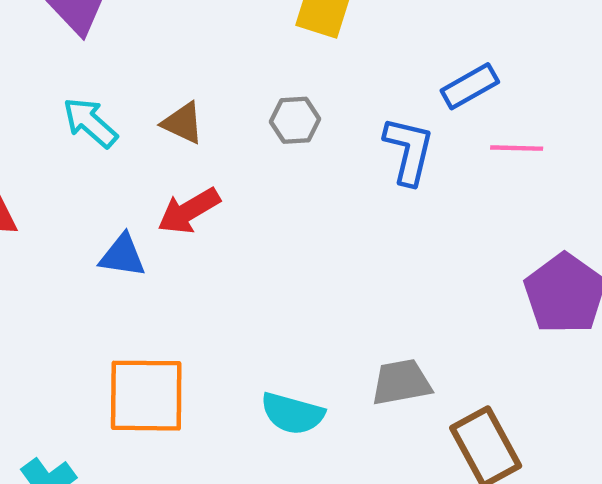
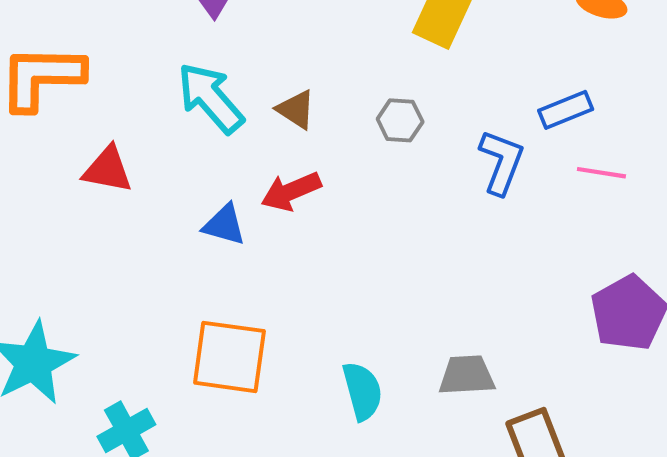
cyan arrow: (90, 123) -> (211, 98), size x1.4
cyan semicircle: (292, 413) -> (362, 391), turned -128

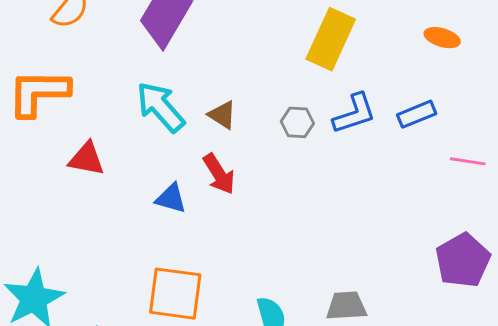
blue L-shape: (501, 162) -> (354, 114), moved, turned 51
pink line: (601, 173) -> (468, 161), moved
red arrow: (291, 191) -> (219, 174), turned -99

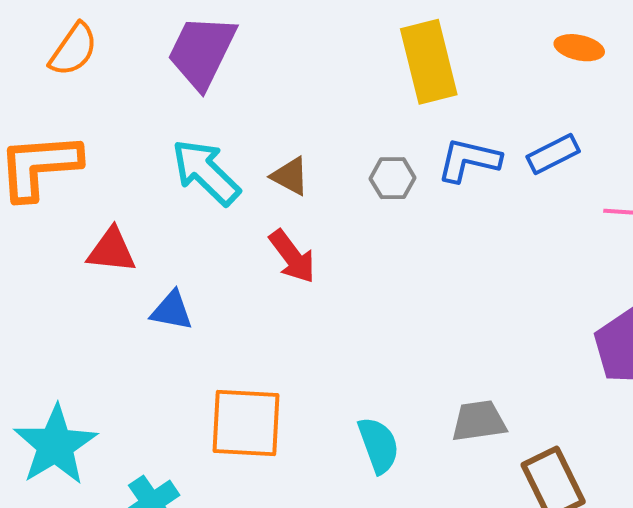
yellow rectangle: (331, 39) -> (429, 62), turned -34
blue L-shape: (354, 114) -> (469, 160), turned -144
blue triangle: (171, 198) -> (172, 311), moved

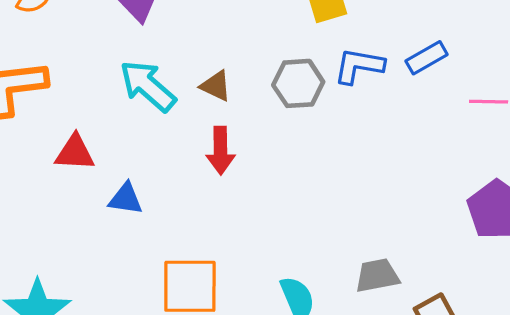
gray hexagon: (393, 178) -> (298, 83), size x1.4
red arrow: (292, 256) -> (221, 150), turned 39

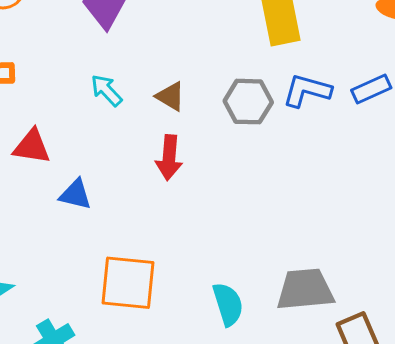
cyan arrow: (148, 86) -> (106, 90), size x0.6
gray trapezoid: (377, 276) -> (305, 290), size x1.4

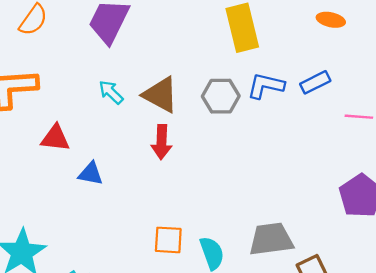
brown triangle: (170, 96) -> (161, 95), size x1.6
orange square: (128, 283) -> (168, 240), moved, size x0.7

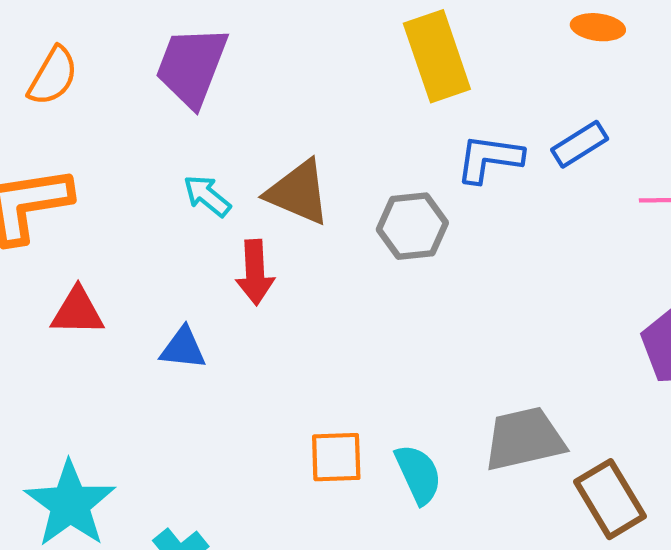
gray hexagon: (221, 96) -> (412, 226), moved
red triangle: (55, 138) -> (77, 312), moved
red arrow: (162, 142) -> (255, 272), moved

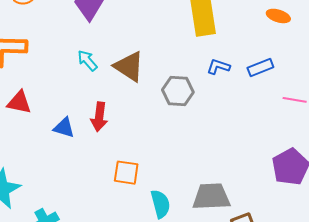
blue L-shape: (489, 159) -> (218, 67), size x0.7
red arrow: (255, 272) -> (99, 117), moved
orange square: (336, 457) -> (126, 173), moved

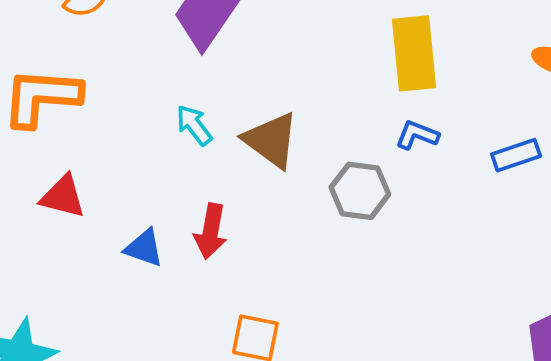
blue L-shape: (218, 67) -> (417, 135), moved

